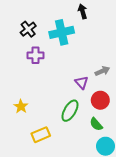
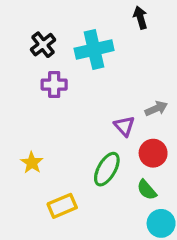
black arrow: (83, 11) -> (140, 18), moved

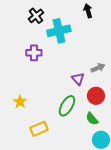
black cross: (43, 45) -> (36, 16), moved

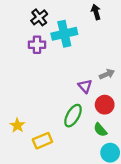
purple cross: (34, 53) -> (37, 45), moved
yellow star: (20, 102) -> (17, 125), moved

